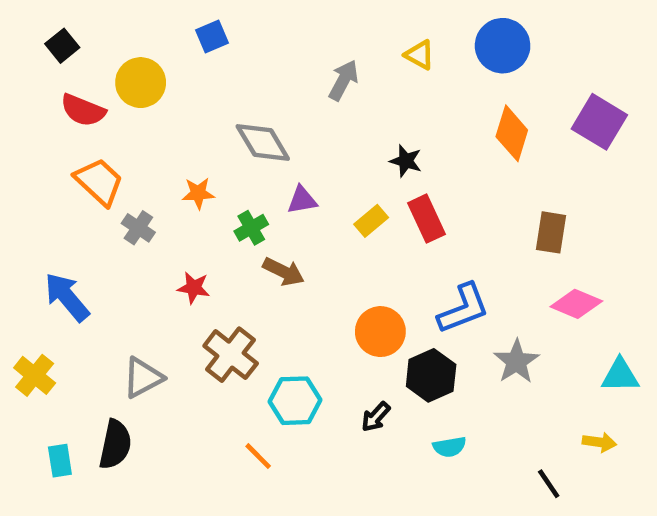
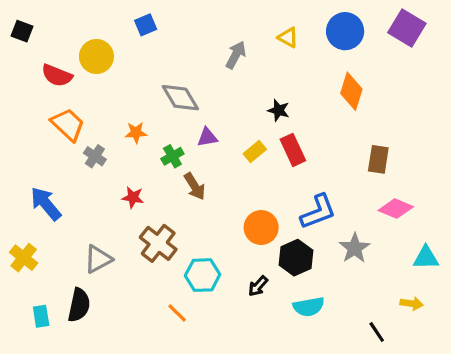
black square: (62, 46) -> (22, 31), moved, turned -30
purple square: (599, 122) -> (407, 28), moved
brown arrow: (284, 272) -> (195, 186), turned 32
cyan semicircle: (450, 447) -> (309, 307), size x1.4

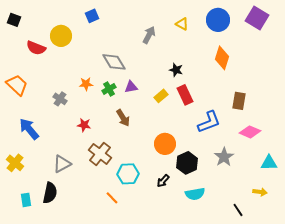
orange trapezoid: (68, 125) -> (17, 85), moved
green cross: (172, 156) -> (109, 89), moved
blue L-shape: (318, 212) -> (209, 122), moved

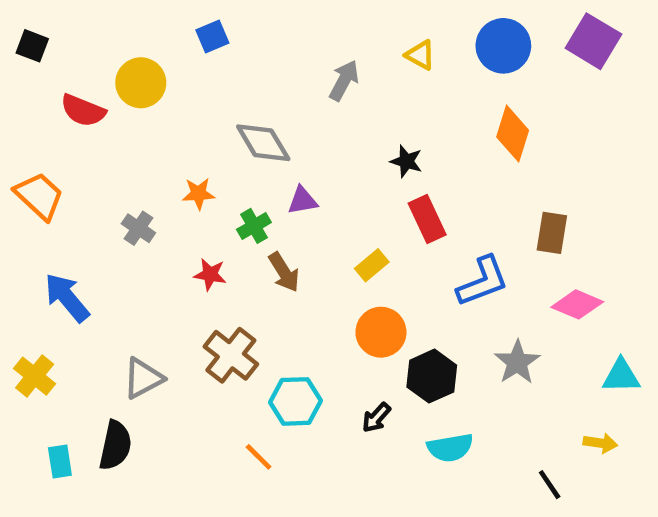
green cross: (109, 89) -> (254, 226), moved
yellow rectangle: (161, 96) -> (372, 265), moved
red star: (84, 125) -> (210, 274), moved

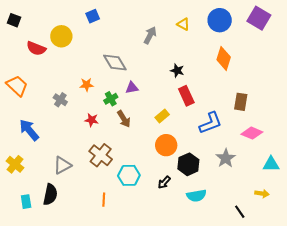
orange line: (259, 457) -> (104, 200), moved, turned 48

